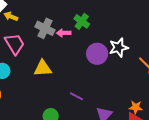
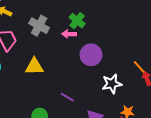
pink arrow: (64, 33) -> (69, 34), moved
white star: (119, 48) -> (112, 84), moved

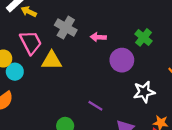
green cross: (77, 21) -> (144, 37), moved
yellow triangle: (34, 66) -> (52, 60), moved

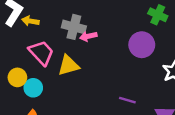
pink arrow: (98, 37) -> (88, 36), moved

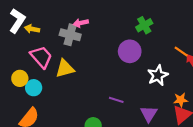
green cross: (158, 15) -> (144, 25), turned 35
pink arrow: (88, 36) -> (81, 23), moved

